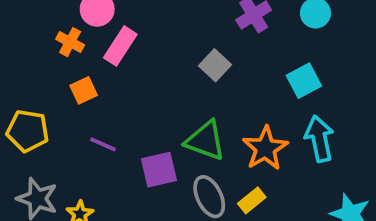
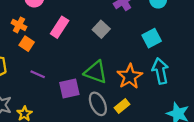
orange cross: (70, 42) -> (19, 25), moved
pink rectangle: (120, 46) -> (60, 27), moved
orange square: (84, 90) -> (27, 44), turned -32

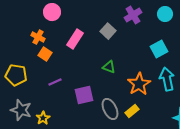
gray square: (101, 29) -> (108, 31), moved
green triangle: (96, 72) -> (109, 67), moved, size x0.6
purple line: (38, 74) -> (55, 82), turned -48

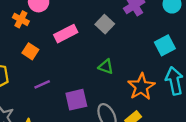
orange cross: (38, 37) -> (21, 19), moved
pink rectangle: (75, 39) -> (66, 34), turned 30

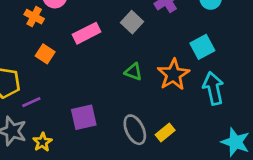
purple line: (42, 84) -> (31, 102), moved
orange star: (141, 87) -> (173, 75), moved
purple square: (76, 100) -> (84, 117), moved

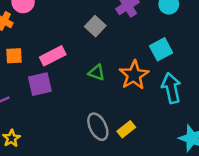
pink rectangle: (87, 33) -> (53, 56), moved
orange square: (45, 54) -> (14, 56), turned -36
purple square: (84, 117) -> (40, 84), moved

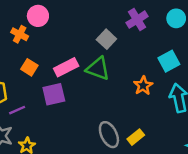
orange square: (14, 56) -> (29, 67), turned 35
green triangle: (97, 73) -> (98, 69), moved, size x1.5
orange star: (134, 75) -> (143, 86), size x0.7

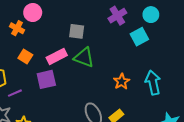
gray square: (106, 39) -> (77, 31), moved, turned -35
cyan square: (169, 61) -> (139, 37), moved
orange star: (143, 86) -> (122, 82), moved

